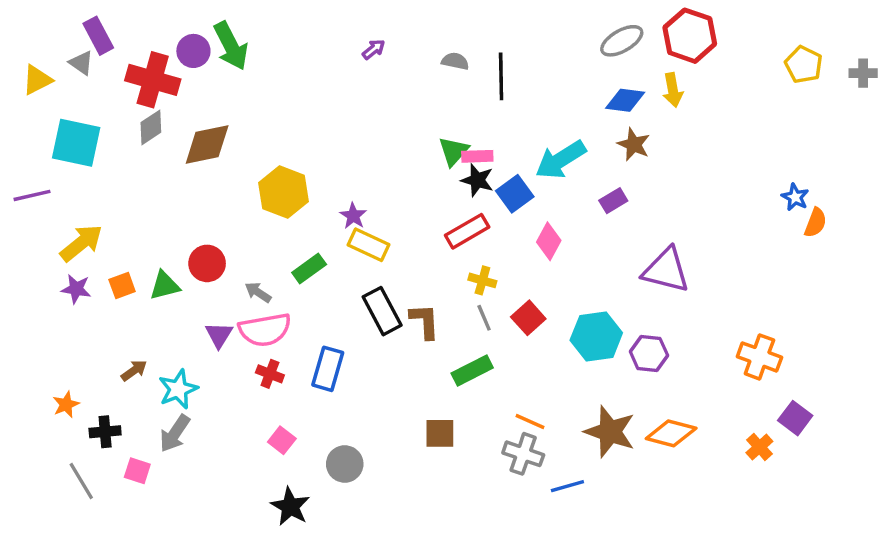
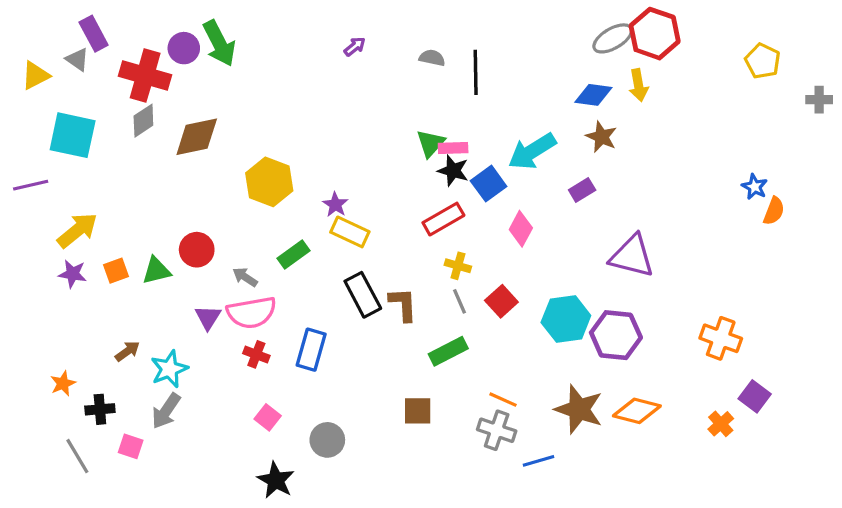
gray ellipse: (622, 41) -> (613, 38), moved
gray cross: (863, 73) -> (819, 100), moved
purple hexagon: (649, 354) -> (616, 335), size x1.4

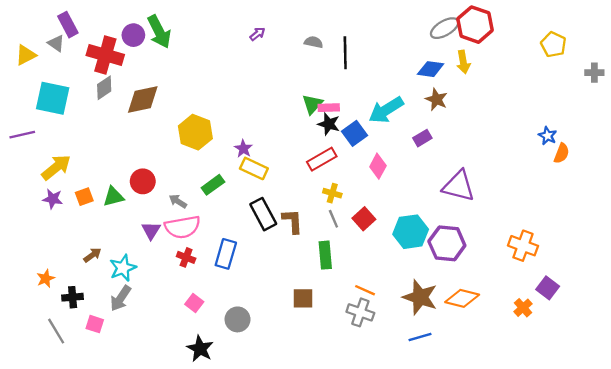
green rectangle: (448, 351) -> (325, 255), turned -68
blue line: (539, 461) -> (420, 337), moved

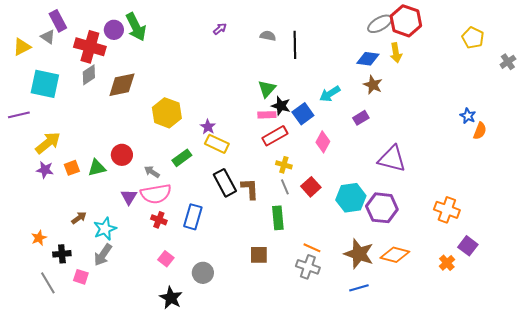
gray cross: (594, 73) -> (508, 62), turned -35
pink rectangle: (329, 108) -> (267, 115), moved
cyan arrow: (386, 110) -> (330, 94), size x0.7

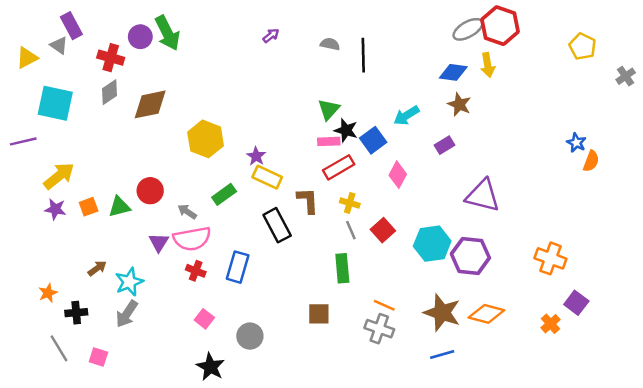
red cross: (90, 47) -> (111, 58), size x0.7
brown L-shape: (250, 189) -> (308, 201), moved
pink square: (81, 277) -> (98, 357), moved

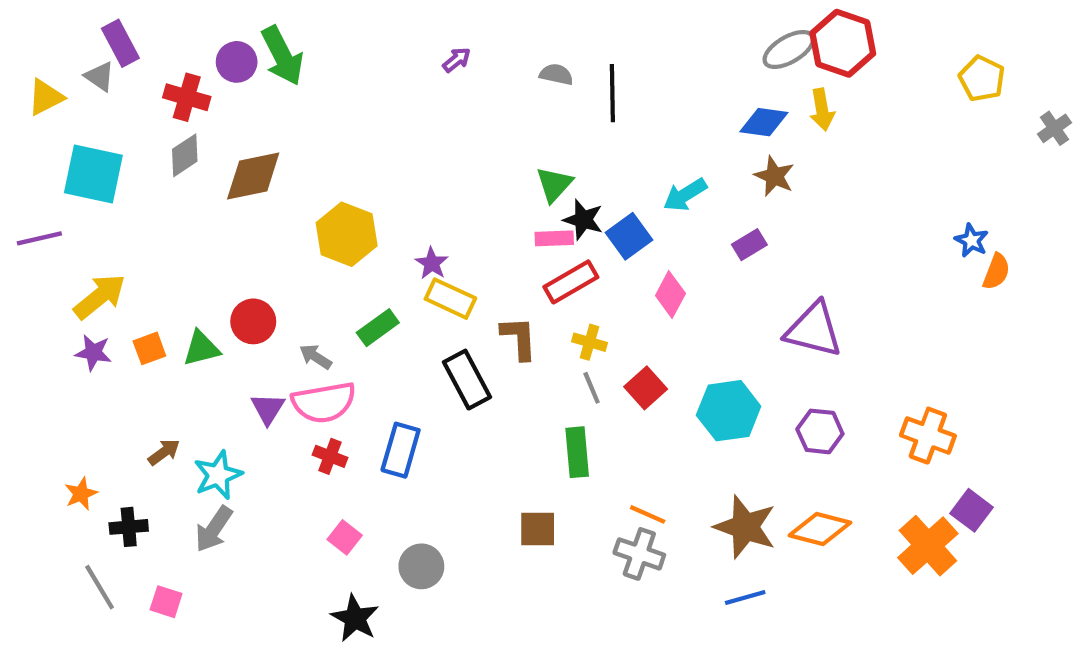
purple hexagon: (470, 256) -> (820, 431), moved, size x0.7
orange cross: (550, 324) -> (928, 546), size x1.8

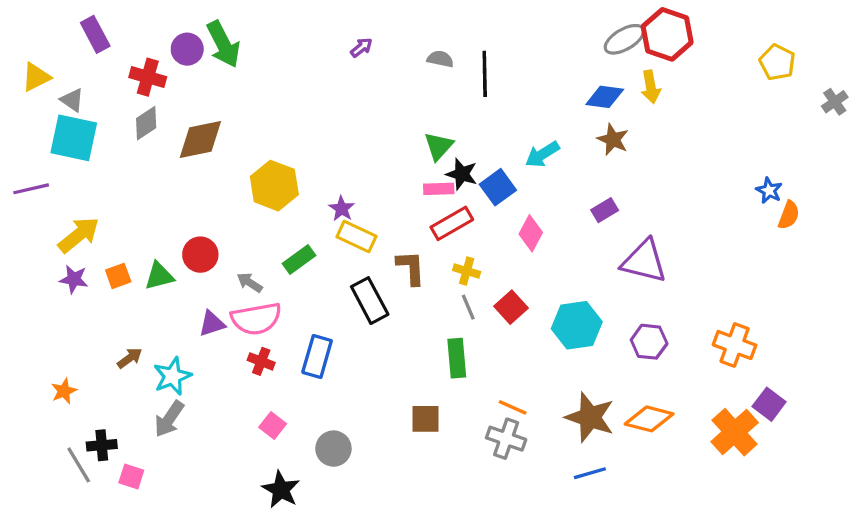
gray triangle: (100, 76) -> (72, 100), moved
purple rectangle: (749, 245) -> (605, 210), moved
purple triangle: (268, 409) -> (212, 324), turned 40
black cross: (129, 527) -> (102, 445), moved

